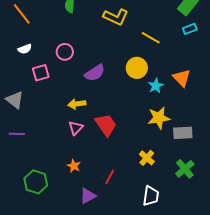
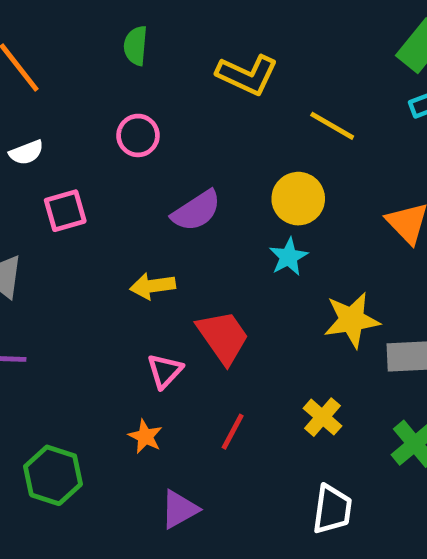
pink circle: (65, 52) -> (138, 135), moved
cyan star: (156, 86) -> (289, 257), moved
pink triangle: (76, 128) -> (165, 371), moved
red line: (110, 177) -> (233, 432), moved

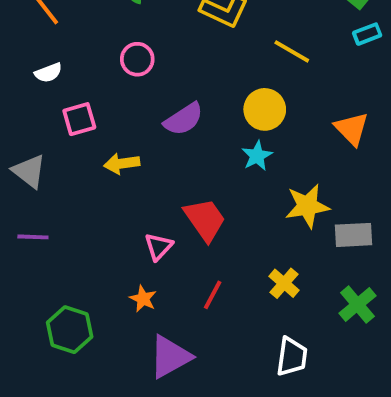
yellow arrow: (153, 286) -> (122, 164), moved
purple triangle: (179, 509) -> (170, 357), size x1.4

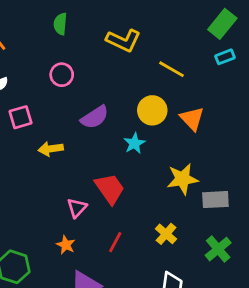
orange triangle: (352, 129) -> (192, 119), moved
cyan star: (257, 156) -> (134, 143), moved

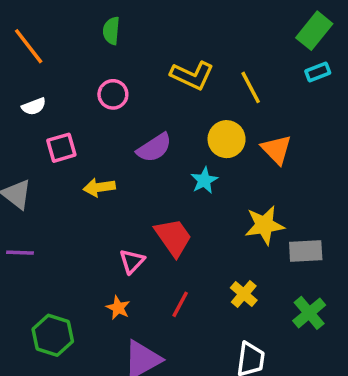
yellow L-shape: (123, 40) -> (192, 75), moved
yellow line: (172, 69) -> (251, 87), turned 32

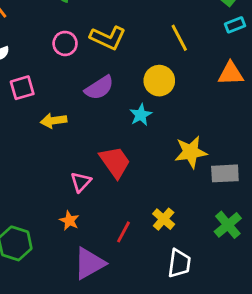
yellow L-shape: (192, 75) -> (108, 38), moved
orange triangle: (276, 149) -> (231, 73), moved, turned -48
yellow cross: (244, 294) -> (164, 219), moved
red line: (180, 304) -> (124, 232), moved

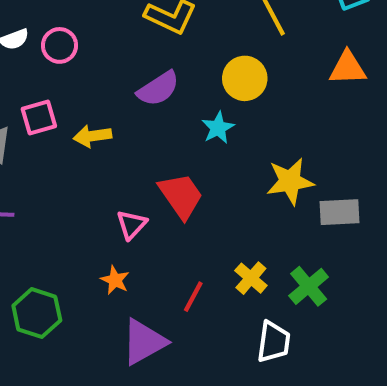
pink circle: (65, 43) -> (59, 45), moved
pink square: (22, 88) -> (39, 117), moved
green cross: (228, 225) -> (309, 286), moved

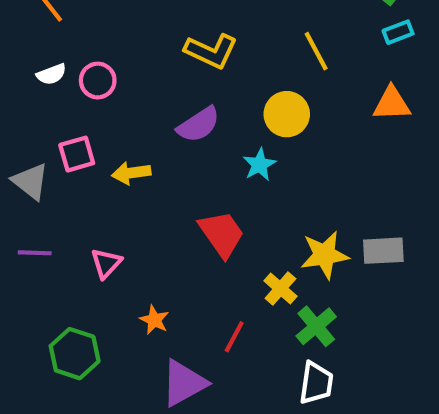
yellow star: (290, 181) -> (325, 255), moved
pink triangle: (132, 225) -> (106, 263), moved
yellow cross: (251, 278) -> (280, 288), moved
green cross: (309, 286) -> (316, 326), moved

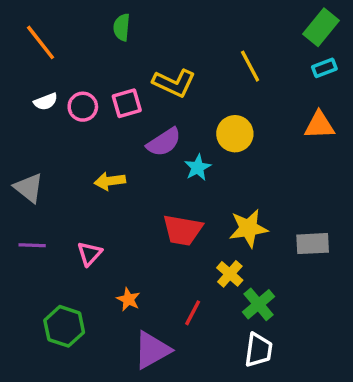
yellow line: (316, 51) -> (250, 66), moved
pink square: (77, 154) -> (127, 103), moved
cyan star: (259, 165) -> (198, 167), moved
red trapezoid: (222, 234) -> (182, 230), turned 135
yellow star: (325, 255) -> (248, 228), moved

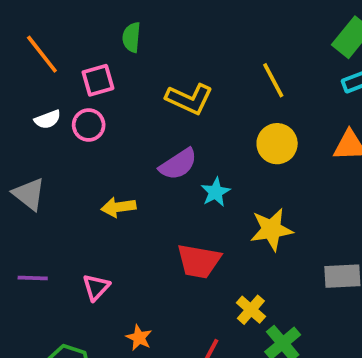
pink square: (127, 103) -> (98, 80), moved
yellow circle: (235, 134) -> (277, 144), moved
gray triangle: (29, 188) -> (29, 194), moved
yellow star: (248, 228) -> (271, 229), moved

